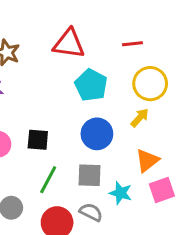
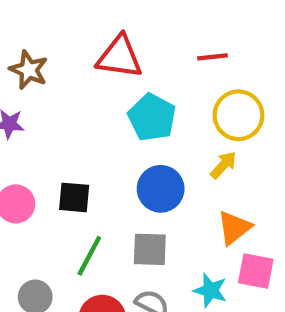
pink square: (162, 190) -> (256, 271), turned 30
cyan star: (121, 193) -> (210, 290), moved

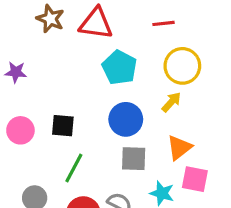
brown star: (29, 70) -> (50, 19), moved
gray square: (150, 249) -> (134, 159), moved

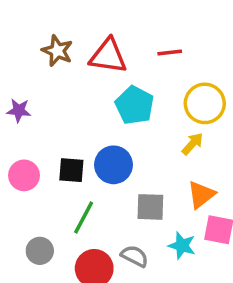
red line: (163, 23) -> (170, 53), moved
blue circle: (126, 119) -> (113, 165), moved

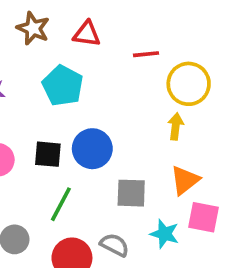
red line: (170, 53) -> (146, 54), moved
red triangle: (108, 56) -> (87, 34), size x0.7
cyan pentagon: (135, 105) -> (63, 86), moved
yellow arrow: (192, 144) -> (176, 126), turned -35

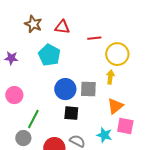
black square: (48, 154) -> (71, 113), moved
gray square: (131, 193) -> (88, 89), moved
green line: (61, 204) -> (33, 119), moved

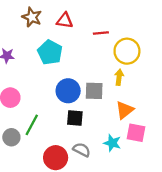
gray circle: (23, 138) -> (11, 137), moved

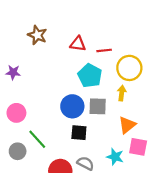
red triangle: (65, 21) -> (78, 44), moved
cyan pentagon: (50, 52) -> (90, 76), moved
green line: (32, 125) -> (37, 139), turned -70

